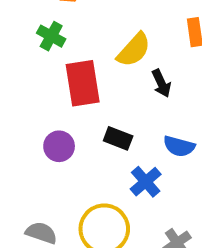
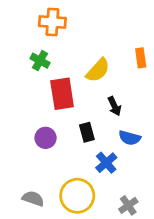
black arrow: (161, 83) -> (114, 106), moved
black rectangle: (118, 138) -> (87, 132), turned 54

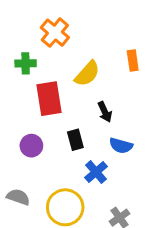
orange cross: (52, 22) -> (55, 33), moved, turned 36
green cross: (40, 61) -> (26, 63), turned -30
gray semicircle: (33, 199) -> (18, 197), moved

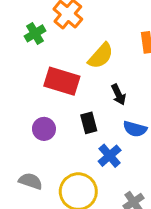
green cross: (26, 63) -> (35, 33), moved, turned -30
red rectangle: (49, 99) -> (62, 81), turned -64

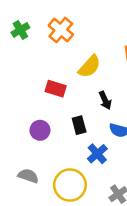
green cross: (35, 33) -> (20, 30), moved
red rectangle: (62, 81) -> (56, 89), size x0.7

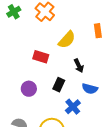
black rectangle: (79, 125) -> (59, 85), turned 40

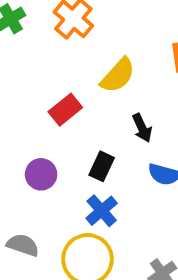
red rectangle: (41, 57) -> (65, 110), turned -56
blue cross: (73, 107) -> (102, 211), moved

